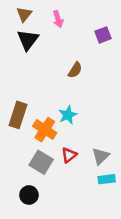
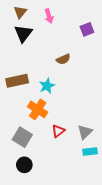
brown semicircle: (75, 70) -> (63, 59), turned 32
brown rectangle: (18, 115) -> (17, 81), moved, turned 60
cyan star: (68, 115) -> (47, 86), moved
gray square: (41, 162) -> (22, 137), moved

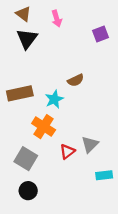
brown triangle: (20, 12) -> (23, 14), turned -32
brown semicircle: (63, 59) -> (76, 80), moved
gray triangle: (85, 132) -> (90, 144), moved

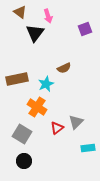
black triangle: (27, 39) -> (35, 33), moved

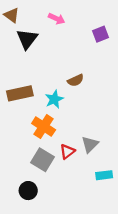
brown triangle: (20, 12) -> (12, 15), moved
pink arrow: (48, 16) -> (57, 19), turned -48
black triangle: (35, 33) -> (27, 39), moved
gray square: (22, 134) -> (42, 160), moved

